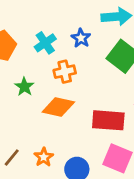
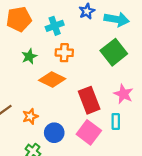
blue star: (81, 38) -> (87, 11), moved
red rectangle: (108, 120) -> (89, 100), turned 50

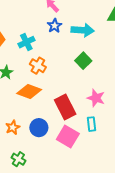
green square: (114, 52) -> (83, 61), size x0.7
orange cross: (64, 53) -> (38, 66), turned 35
blue circle: (54, 133) -> (39, 128), moved

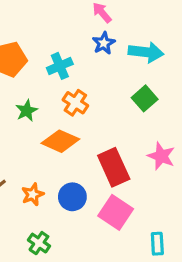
cyan rectangle: (92, 124) -> (157, 244), moved

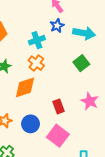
cyan cross: (60, 66) -> (37, 40), moved
orange diamond: (60, 141) -> (25, 87), turned -45
red rectangle: (114, 167) -> (58, 106), size x0.6

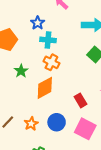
blue star: (57, 26) -> (38, 23), moved
cyan cross: (37, 40) -> (48, 40), turned 35

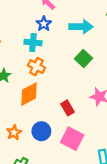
blue star: (38, 23) -> (44, 24), moved

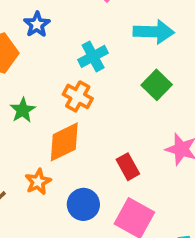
blue star: (44, 24) -> (37, 24), moved
cyan cross: (33, 42) -> (93, 56), moved, turned -35
orange star: (14, 133) -> (38, 182), moved

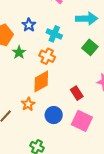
blue star: (37, 24) -> (29, 25), moved
cyan cross: (93, 56) -> (54, 34), turned -35
green star: (23, 110) -> (19, 52), moved

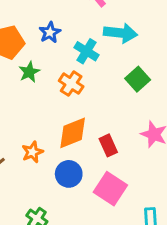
cyan arrow: (87, 19) -> (120, 33), moved
orange diamond: (41, 82) -> (73, 133), moved

